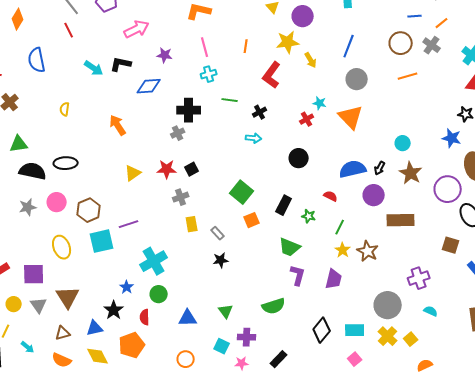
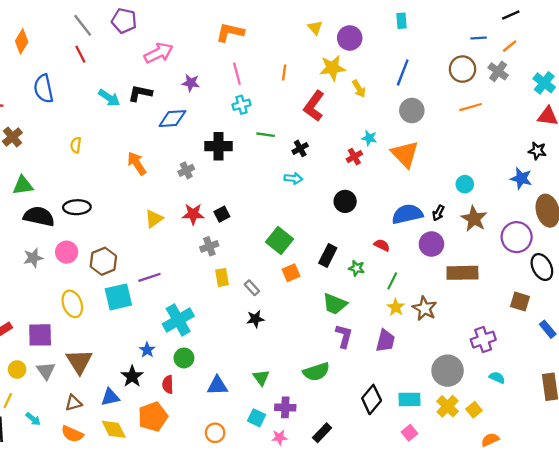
gray cross: (178, 133) -> (186, 170), moved

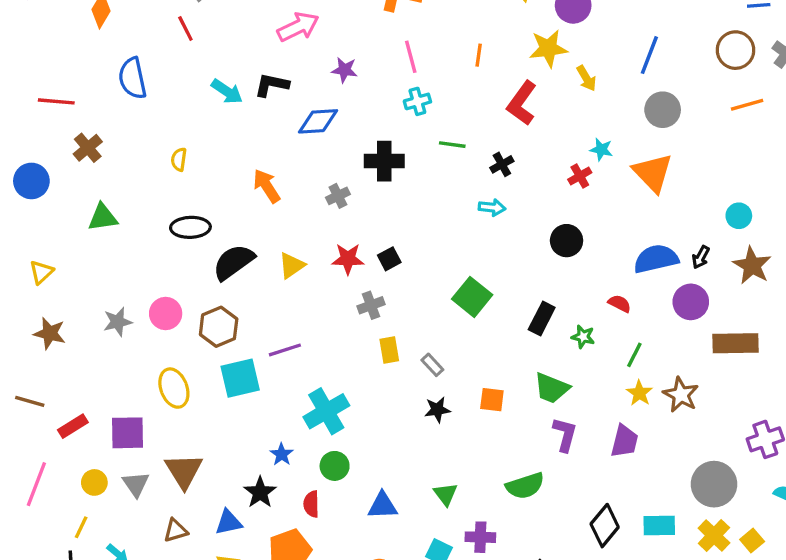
black ellipse: (77, 207) -> (190, 227), moved
black semicircle: (39, 216) -> (234, 262), moved, turned -48
orange square: (291, 273) -> (492, 400), moved, turned 30

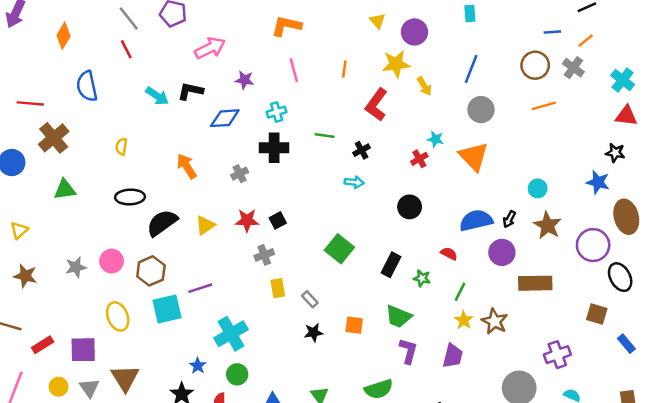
cyan cross: (417, 101) -> (277, 112), moved
brown cross: (88, 148) -> (54, 138), size x1.4

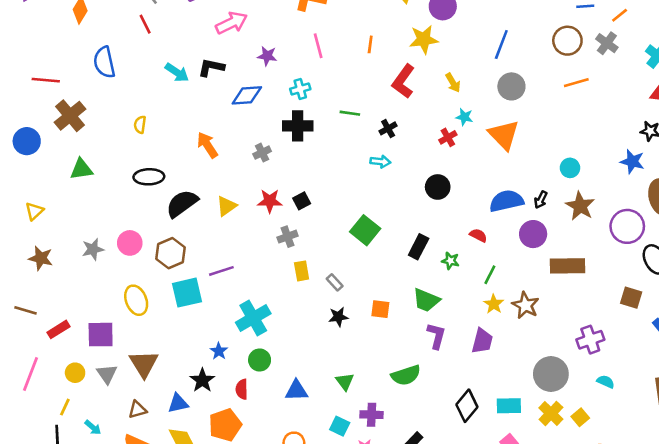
yellow arrow: (424, 86) -> (453, 83), moved

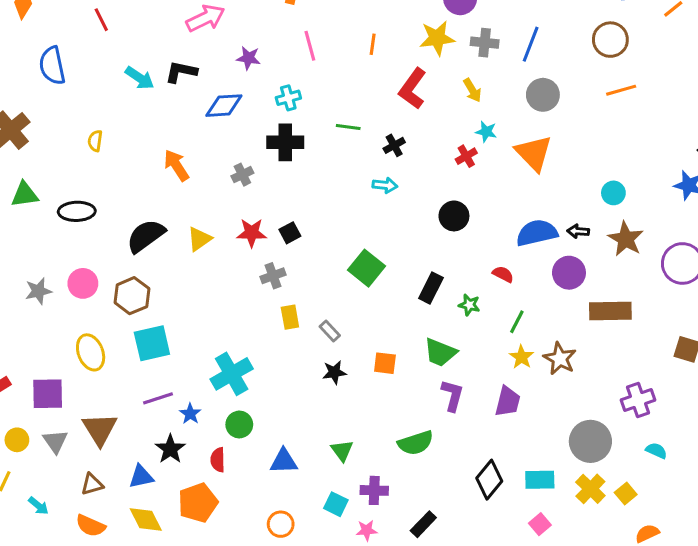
gray cross: (607, 43) -> (485, 43), moved, turned -30
black ellipse: (149, 177) -> (77, 211), moved
black arrow: (541, 200) -> (578, 231), turned 66
purple line: (221, 271) -> (158, 398), moved

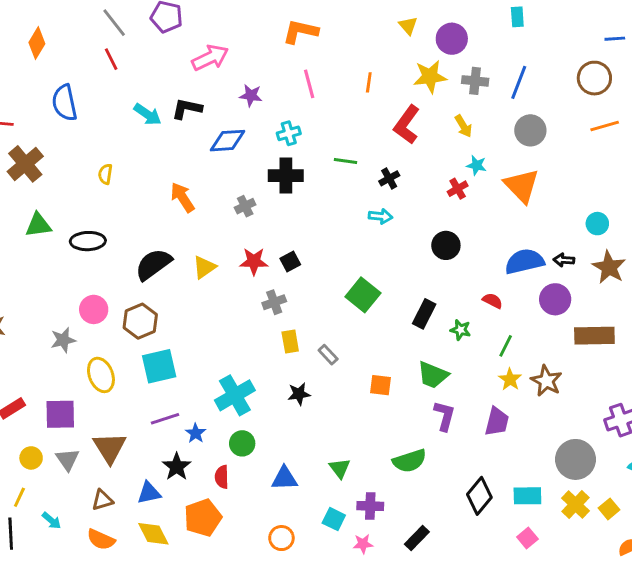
gray star: (38, 291) -> (63, 340), moved
black star: (334, 372) -> (299, 394), moved

